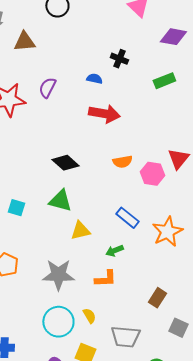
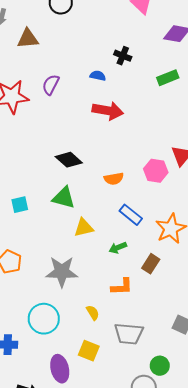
orange semicircle: (122, 162) -> (114, 179), moved
cyan square: (16, 208) -> (20, 205), turned -30
orange L-shape: (105, 279) -> (122, 287), moved
brown rectangle: (157, 298) -> (151, 264), moved
cyan circle: (58, 322) -> (44, 319), moved

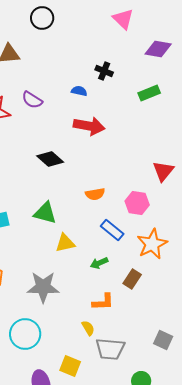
purple semicircle: (51, 85) -> (32, 100), turned -85
black diamond: (69, 160) -> (50, 159), moved
pink hexagon: (156, 171) -> (137, 203), moved
yellow semicircle: (93, 313) -> (88, 328), moved

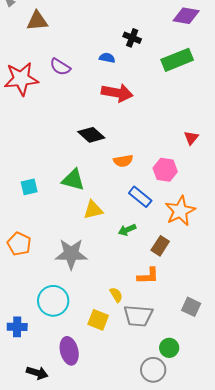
green rectangle: (149, 93) -> (177, 60), size x1.4
black diamond: (50, 159) -> (91, 135), moved
red triangle: (163, 171) -> (191, 138), size x0.7
orange L-shape: (103, 302) -> (148, 276), moved
yellow square: (70, 366) -> (98, 320), moved

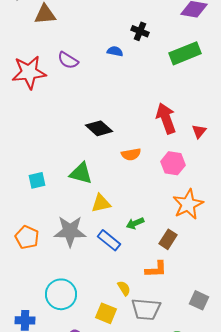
red arrow: (117, 93) -> (166, 118), moved, turned -120
blue rectangle: (140, 197) -> (109, 240), moved
gray star: (71, 254) -> (70, 231), moved

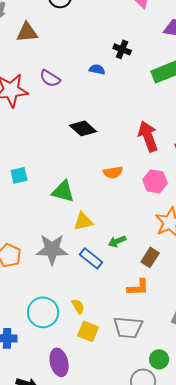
black diamond: (99, 128) -> (83, 128), moved
cyan square: (37, 180) -> (19, 175), moved
yellow semicircle: (124, 288) -> (78, 306), moved

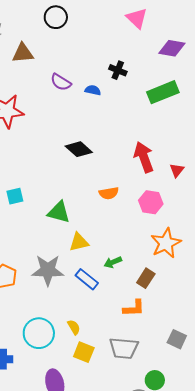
purple semicircle: (50, 78) -> (61, 82), moved

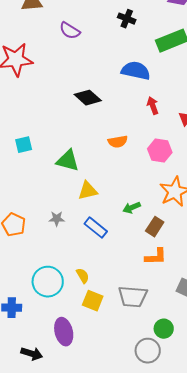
blue semicircle: (93, 90) -> (136, 71), moved, size x1.8
red arrow: (144, 157) -> (153, 106), size x0.6
green arrow: (113, 262) -> (132, 208), moved
gray star: (48, 270) -> (57, 219), size x0.5
orange L-shape: (134, 308) -> (156, 257), moved

